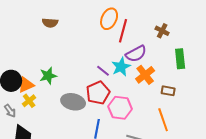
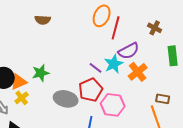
brown rectangle: (168, 91) -> (163, 99), moved

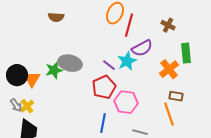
orange cross: (138, 72) -> (169, 69), moved
orange triangle: (19, 82) -> (32, 79), turned -36
yellow cross: (22, 98) -> (27, 106), moved
gray ellipse: (66, 99) -> (70, 63), moved

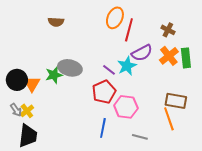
orange cross: (169, 69) -> (169, 56), moved
brown rectangle: (176, 96) -> (176, 101), size x1.5

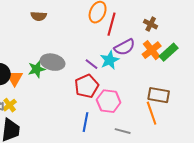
green rectangle: (186, 58) -> (169, 52), turned 54

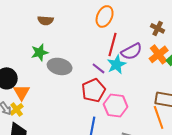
red line: (112, 24) -> (113, 44), moved
green star: (37, 69) -> (40, 52), moved
orange triangle: (15, 78) -> (22, 92), moved

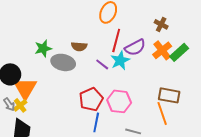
brown semicircle: (46, 20) -> (79, 46), moved
red pentagon: (94, 90) -> (91, 99), moved
orange triangle: (22, 92) -> (25, 88), size x1.4

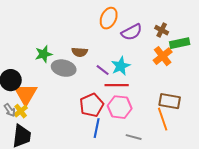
red line: (116, 40) -> (117, 85), moved, turned 75
purple semicircle: (135, 47) -> (132, 32), moved
green rectangle: (179, 52) -> (180, 43), moved, turned 30

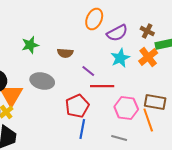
green star: (44, 54) -> (30, 45), moved
cyan star: (121, 66) -> (120, 58), moved
gray ellipse: (64, 68) -> (42, 81), moved
pink hexagon: (120, 107) -> (126, 108), moved

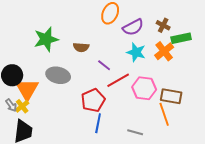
green star: (30, 45) -> (46, 39), size x1.4
cyan star: (120, 58) -> (136, 52), turned -30
red line: (102, 86) -> (118, 80), turned -30
pink hexagon: (126, 108) -> (144, 88), moved

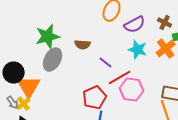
gray ellipse: (58, 75) -> (53, 60), moved, turned -75
pink hexagon: (144, 88) -> (132, 90), moved

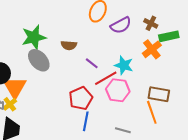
cyan star: (138, 50) -> (124, 65), moved
gray ellipse: (53, 60) -> (39, 60), turned -70

